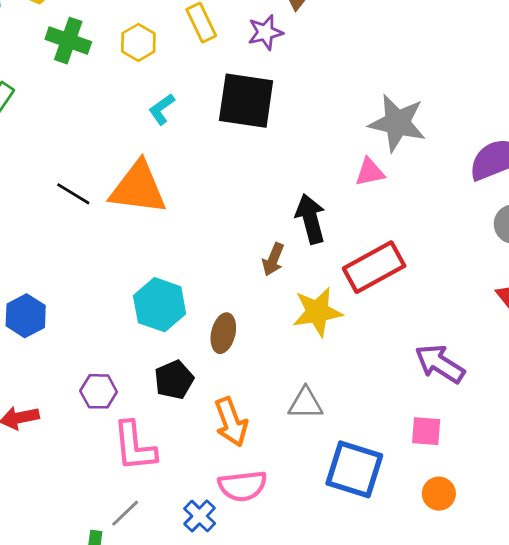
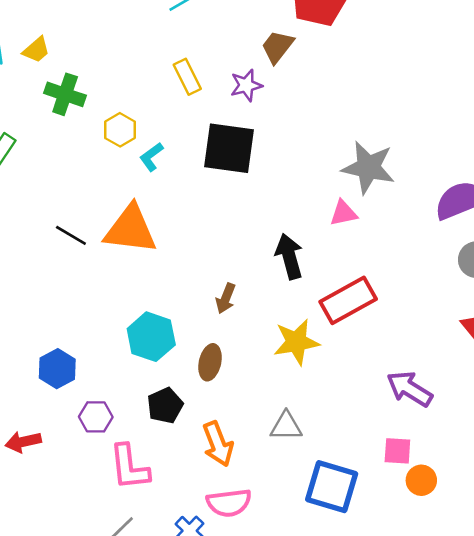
yellow hexagon: (138, 42) -> (120, 130), moved
brown arrow: (273, 259) -> (226, 298), moved
blue hexagon: (26, 316) -> (57, 369), moved
orange circle: (439, 494) -> (421, 480), moved

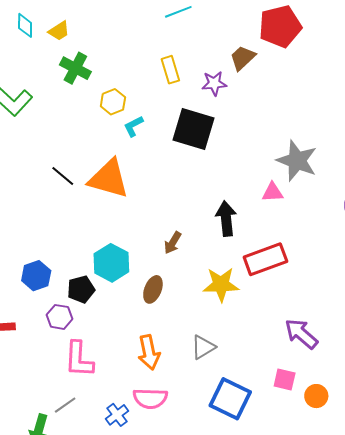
black pentagon: (165, 406) -> (81, 289), moved
gray triangle: (286, 426) -> (203, 347), turned -40
orange circle: (421, 480) -> (316, 396), moved

